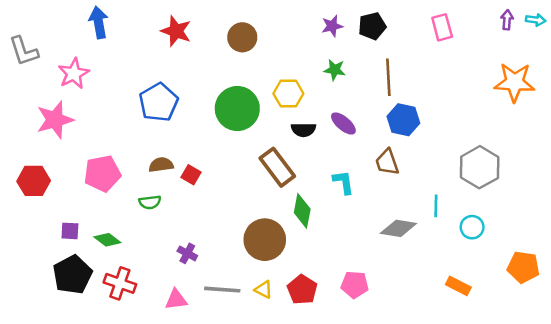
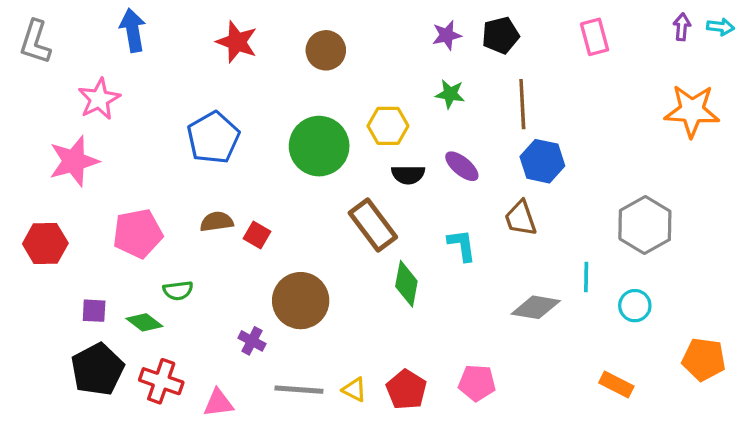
gray L-shape: (24, 51) -> (35, 42), moved, turned 36
green semicircle: (150, 202) -> (178, 291), moved
brown circle: (265, 240) -> (301, 301), moved
pink triangle: (176, 300) -> (218, 403), moved

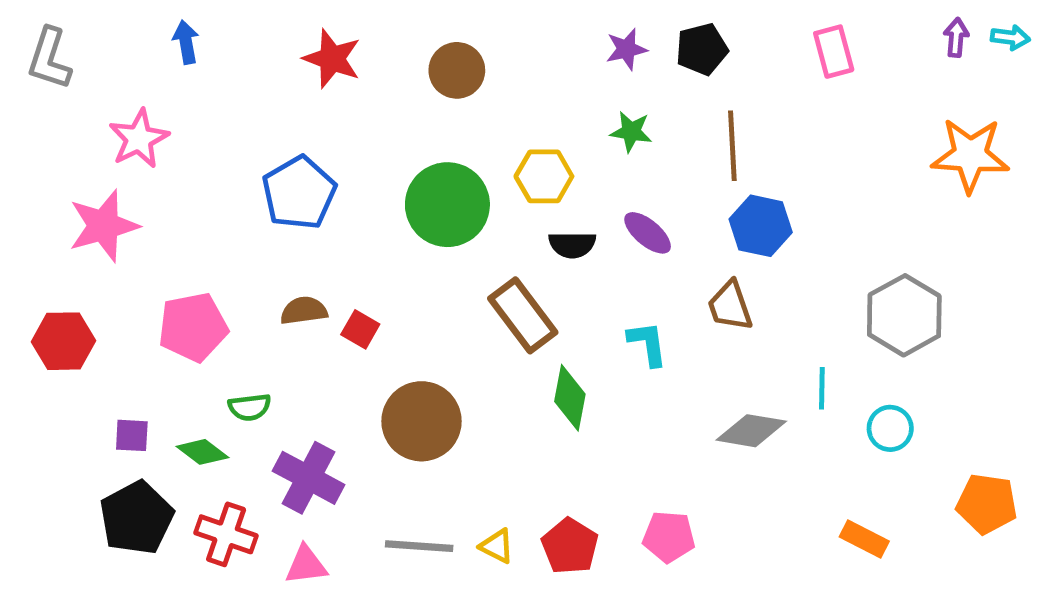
blue arrow: (133, 30) -> (186, 42), size x0.7
purple cross: (252, 341) -> (308, 478), moved, size x1.8

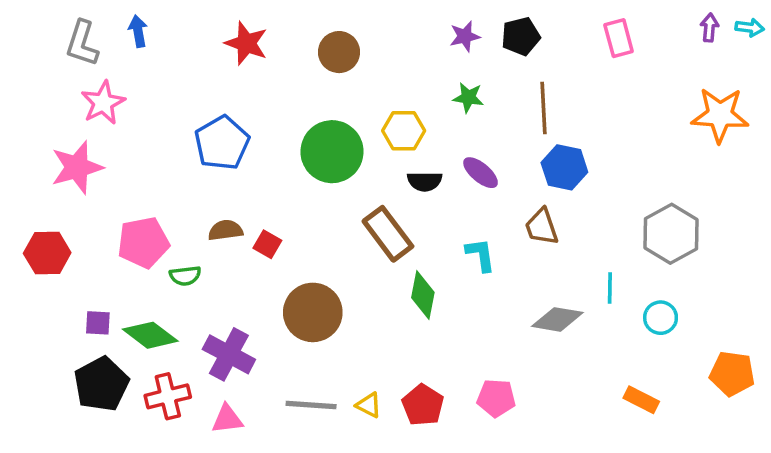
gray L-shape: (49, 59) -> (82, 43), moved
green semicircle: (250, 407) -> (185, 276), moved
green diamond: (202, 452) -> (150, 335), size x1.4
red cross: (226, 534) -> (168, 396), turned -33

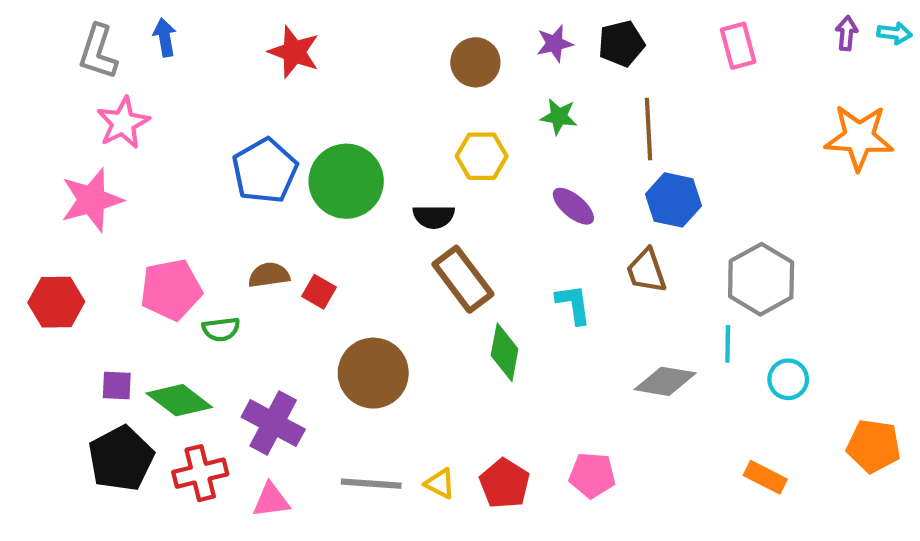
brown circle: (339, 52) -> (475, 62), moved
green circle: (332, 152) -> (346, 181), moved
black semicircle: (425, 181) -> (434, 217), moved
gray hexagon: (671, 234) -> (761, 279), moved

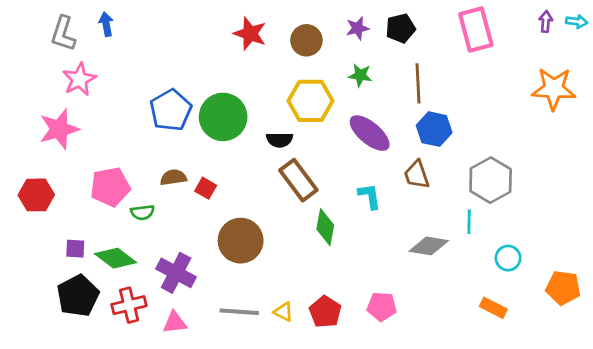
pink rectangle: (738, 46) -> (476, 30), size x1.5
red star: (294, 52) -> (250, 34), moved
yellow hexagon: (482, 156) -> (310, 101), size x1.4
purple ellipse: (573, 206) -> (370, 133), size x1.5
cyan circle: (788, 379) -> (508, 258), moved

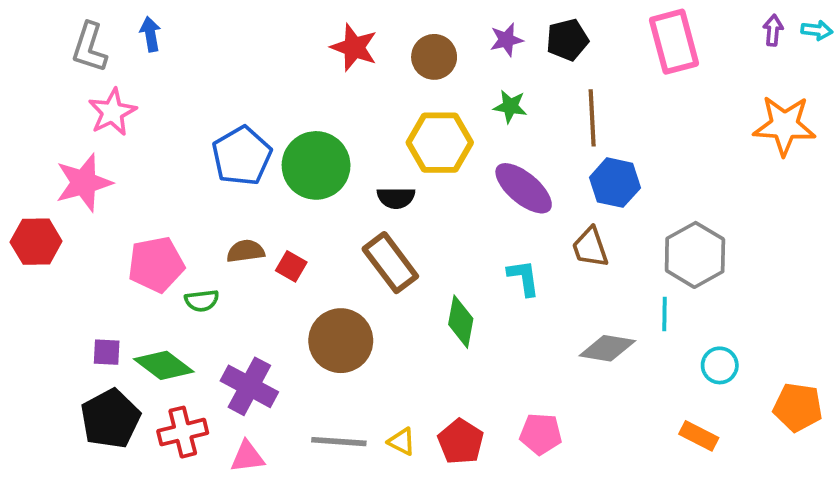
brown rectangle: (298, 180) -> (390, 263), moved
red hexagon: (36, 195) -> (36, 242), moved

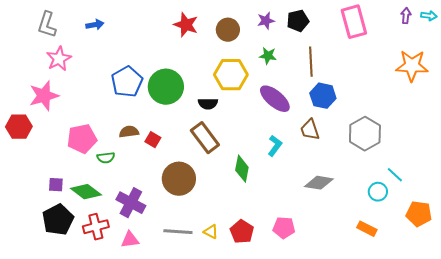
blue arrow: (150, 34) -> (95, 25), moved, turned 90
cyan L-shape: (524, 278) -> (275, 146), turned 45
cyan line: (664, 314) -> (395, 175), moved, turned -48

